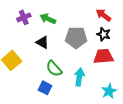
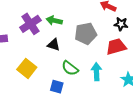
purple cross: (24, 17) -> (30, 24), size x1.5
black star: (104, 34) -> (121, 24), moved
blue square: (45, 88) -> (57, 87), moved

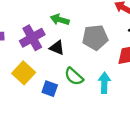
purple cross: (30, 24) -> (32, 38), moved
blue square: (57, 87) -> (50, 89), moved

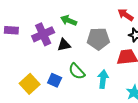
black triangle: (57, 48) -> (64, 45), turned -40
yellow square: (24, 73) -> (30, 84), moved

